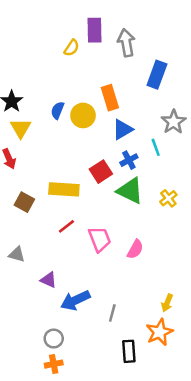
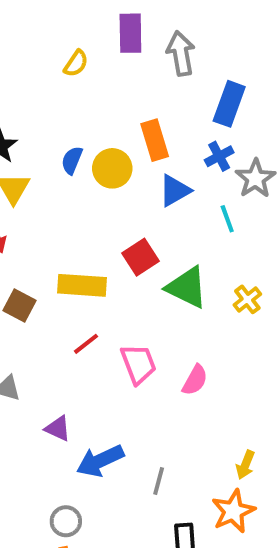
yellow semicircle: (72, 48) -> (76, 63), moved
blue cross: (129, 160) -> (219, 156), moved

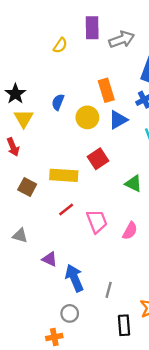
gray arrow: (181, 53) -> (122, 39), turned 80
yellow circle: (112, 168) -> (87, 117), moved
green triangle: (187, 287) -> (133, 184), moved, size x0.7
blue arrow: (100, 461) -> (74, 278), turned 92
gray circle: (66, 521) -> (70, 313), moved

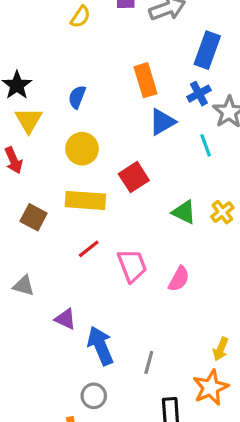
yellow circle: (87, 117) -> (82, 149), moved

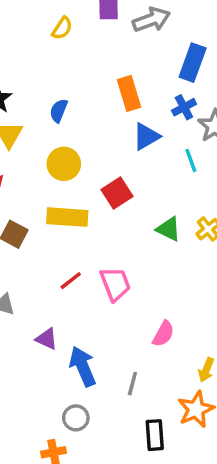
red line: (89, 249) -> (71, 281), moved
pink semicircle: (179, 279) -> (163, 334), moved

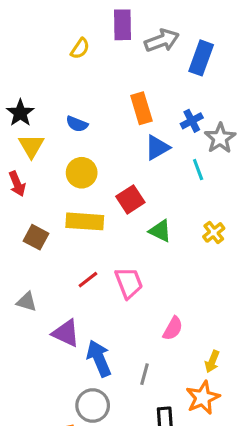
blue rectangle: (193, 63) -> (201, 58), moved
blue semicircle: (59, 111) -> (77, 124), turned -90
green triangle: (169, 229) -> (160, 231), moved
purple triangle: (47, 339) -> (66, 333), size x1.4
gray circle: (76, 418) -> (93, 406), size x1.4

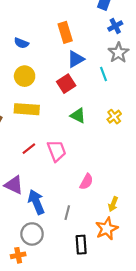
blue cross: (192, 121) -> (115, 26), moved
red square: (130, 199) -> (66, 84), moved

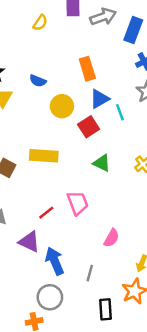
cyan line: (103, 74) -> (120, 112), moved
yellow circle: (25, 76) -> (62, 106), moved
red line: (29, 149) -> (46, 213), moved

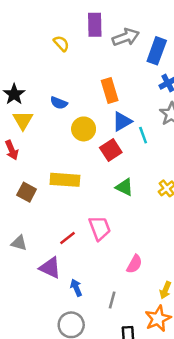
yellow semicircle: (40, 23) -> (61, 43), turned -77
blue arrow: (55, 261) -> (76, 288), size x0.6

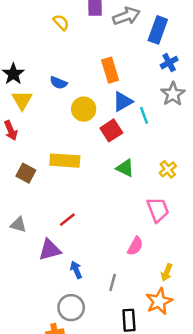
pink trapezoid: (100, 228) -> (158, 210), moved
purple triangle: (50, 268) -> (50, 250), turned -40

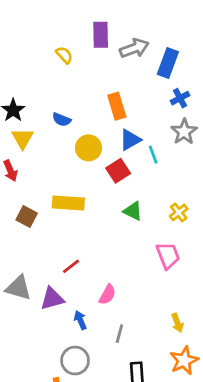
gray triangle: (18, 225) -> (19, 288), moved, size x1.5
pink semicircle: (135, 246) -> (107, 295), moved
yellow arrow: (167, 272) -> (177, 323), turned -42
orange star: (159, 301) -> (184, 361), moved

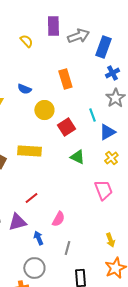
blue triangle: (130, 140) -> (107, 132), moved

